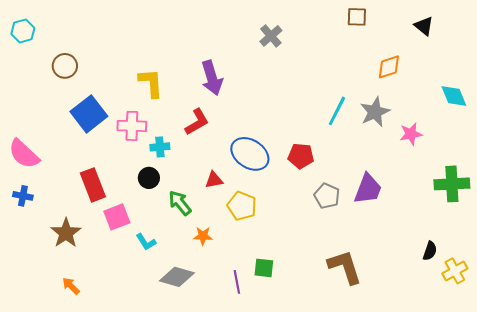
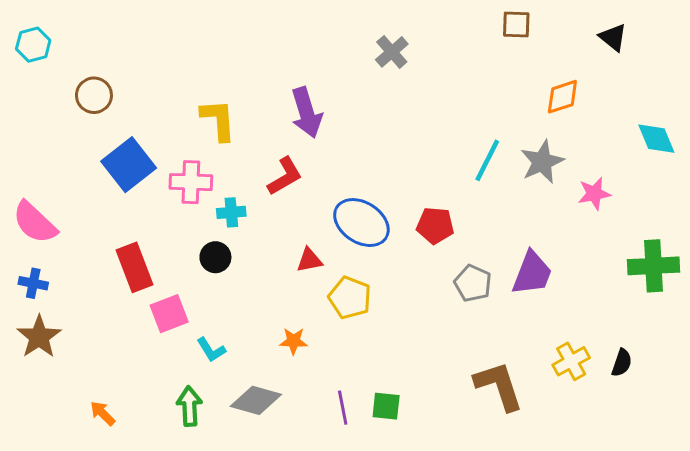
green arrow: (180, 203) -> (189, 406), moved, turned 36
brown star: (66, 233) -> (39, 337), moved
green square: (264, 268) -> (386, 406), moved
yellow cross: (455, 271) -> (571, 361), moved

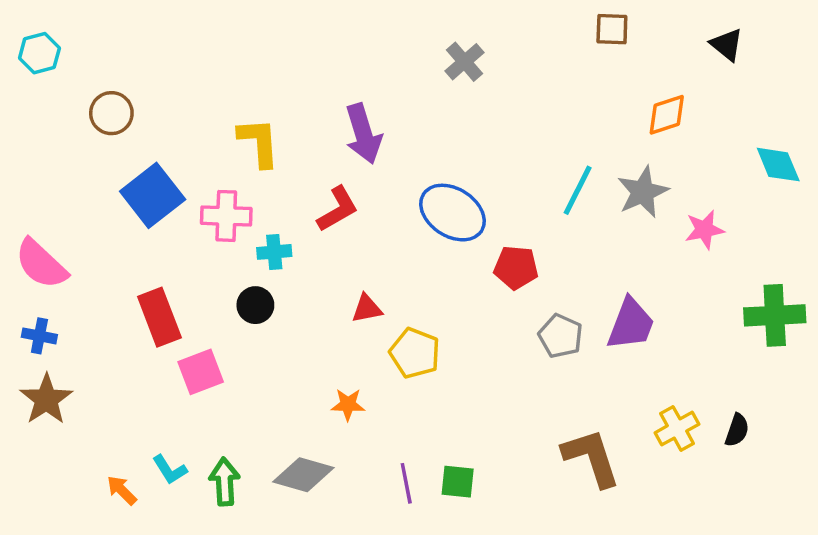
blue ellipse: (361, 223) -> (453, 213), moved
cyan L-shape: (211, 350) -> (170, 470), moved

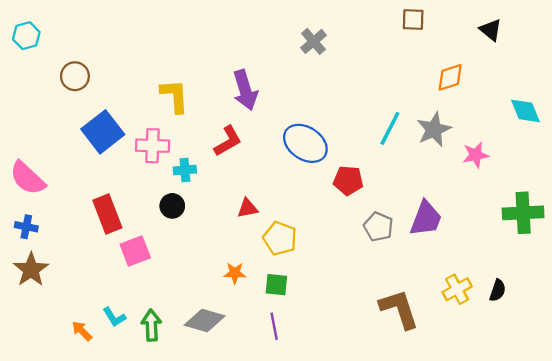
green square: (458, 482) -> (276, 285), moved

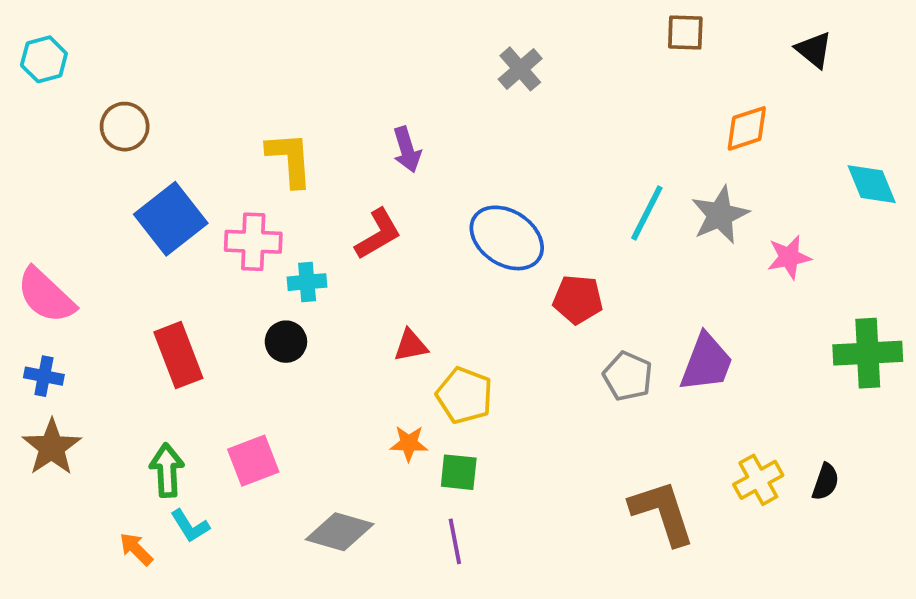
purple arrow: (245, 90) -> (407, 150), size x0.7
pink square: (135, 251) -> (253, 461), moved
orange star: (235, 273) -> (409, 443), moved
green arrow: (151, 325) -> (167, 470), moved

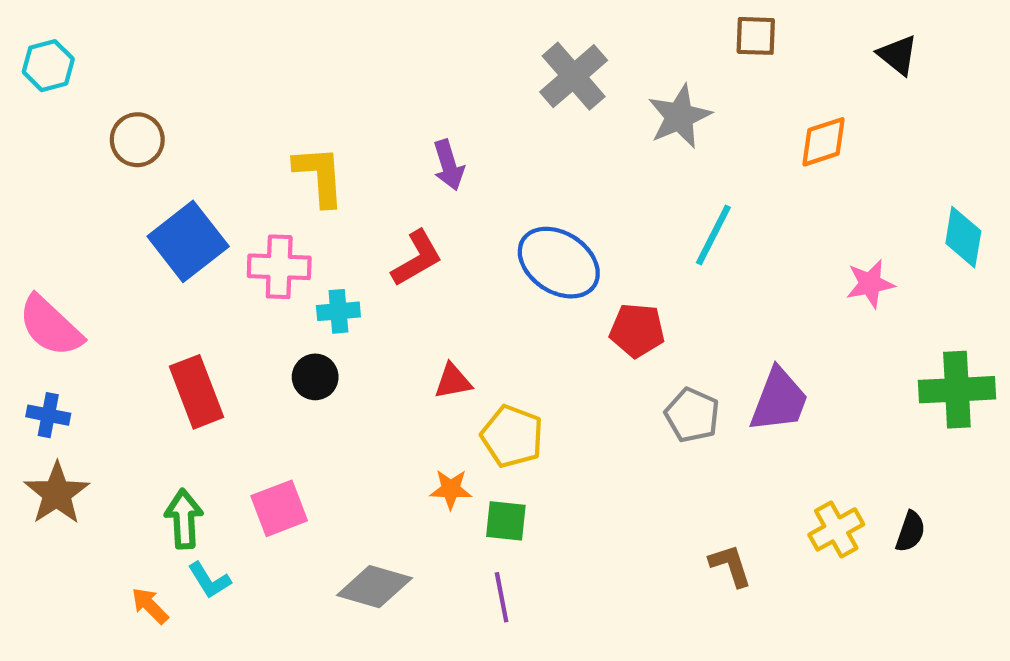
gray cross: (520, 69) -> (574, 76), size x1.4
cyan diamond: (872, 184) -> (963, 237), moved, turned 32
gray star: (720, 215) -> (679, 116), moved
brown L-shape: (662, 513) -> (730, 565), size x0.6

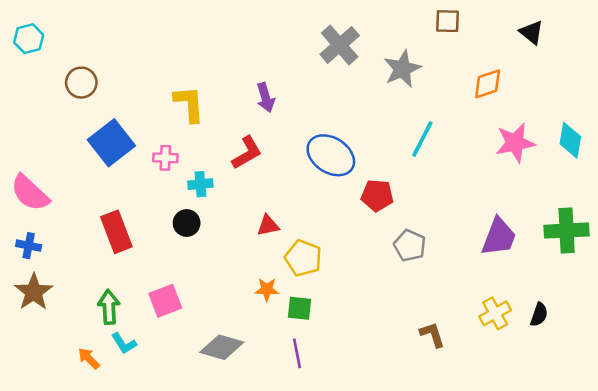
pink cross: (279, 267) -> (165, 158), size x0.7
pink star: (870, 284) -> (515, 143), moved, size x1.4
purple trapezoid: (779, 400) -> (499, 237), moved

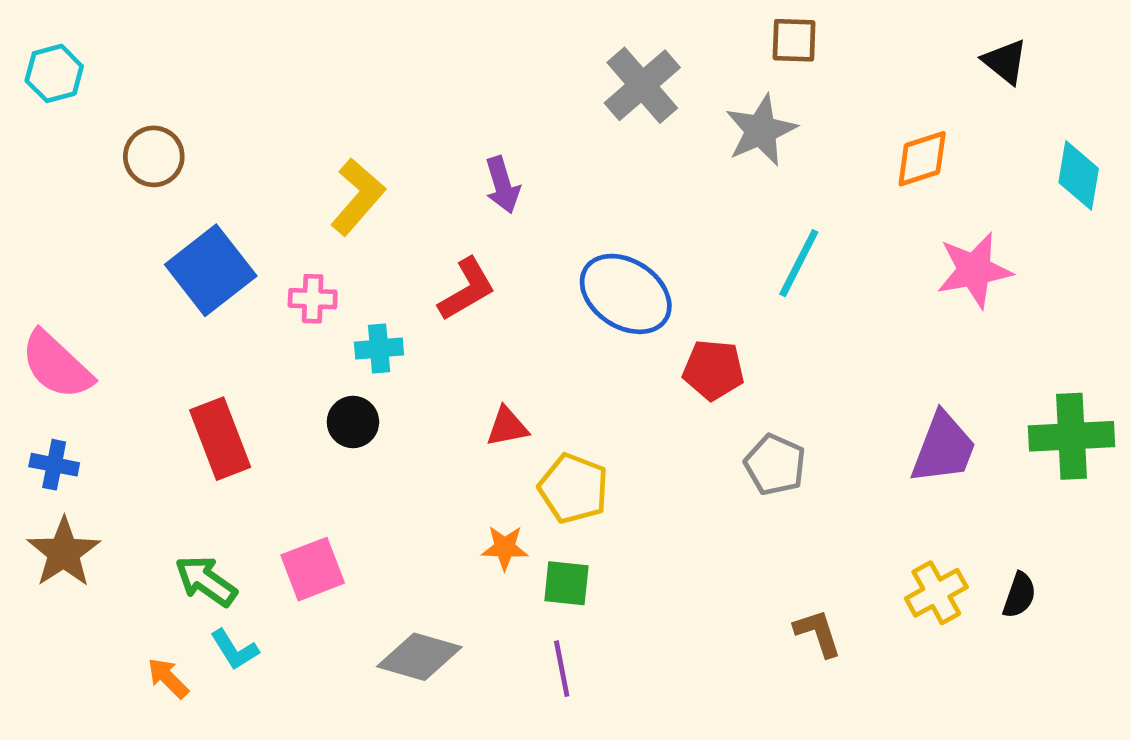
brown square: (447, 21) -> (794, 40), moved
yellow L-shape: (189, 104) -> (358, 197), turned 45
cyan diamond: (570, 140) -> (1079, 175), moved
green arrow: (109, 307) -> (206, 581), turned -52

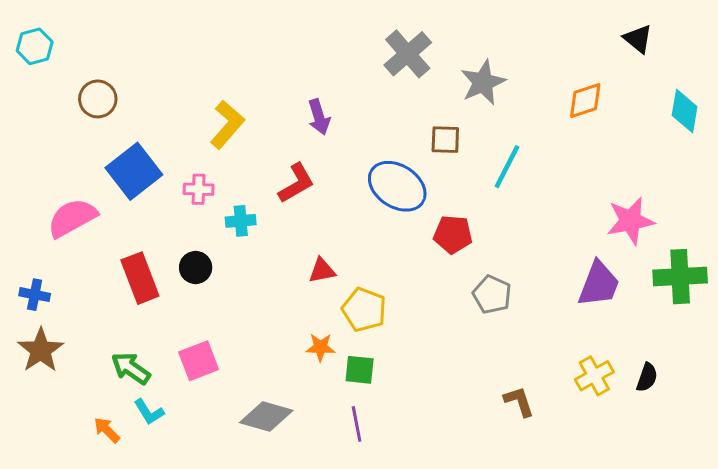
brown square: (794, 40) -> (445, 140), moved
pink star: (974, 270) -> (630, 221), moved
pink semicircle: (57, 365) -> (72, 218), moved, turned 108
black circle: (353, 422) -> (196, 267), moved

